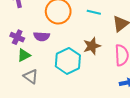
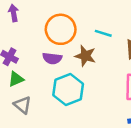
purple semicircle: (42, 36) -> (52, 58), moved
brown star: (92, 46) -> (85, 56), moved, turned 30

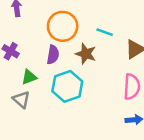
purple semicircle: (52, 58) -> (53, 55), turned -90
green triangle: (16, 79) -> (29, 77), moved

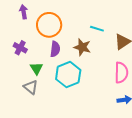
orange circle: (63, 26) -> (49, 25), moved
green triangle: (29, 77) -> (36, 68), turned -40

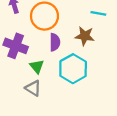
purple cross: (20, 48) -> (16, 46), size x1.5

